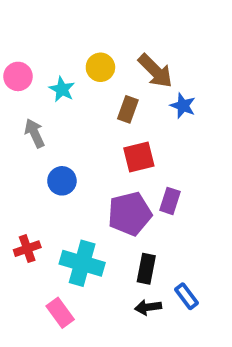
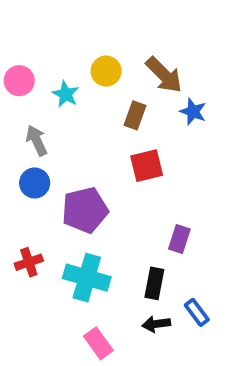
blue circle: (62, 181) -> (35, 183), moved
purple rectangle: (170, 201) -> (179, 239), moved
purple pentagon: (130, 214) -> (85, 210), moved
pink rectangle: (60, 313) -> (98, 343), moved

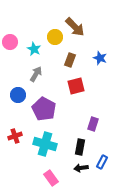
brown arrow: (164, 75) -> (75, 27), moved
gray arrow: (37, 141) -> (36, 74), moved, turned 56
purple pentagon: (85, 210) -> (44, 109), turned -30
blue rectangle: (197, 312) -> (102, 162), turned 64

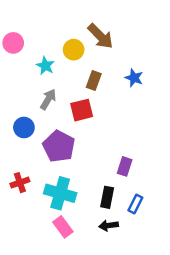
pink circle: (10, 42) -> (13, 43), moved
red square: (76, 86) -> (82, 110), moved
blue rectangle: (102, 162) -> (135, 204), moved
pink rectangle: (51, 178) -> (63, 227), moved

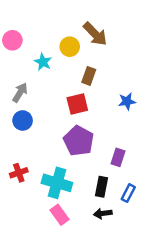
blue star: (134, 78) -> (127, 101), moved, turned -30
gray arrow: (48, 99) -> (20, 92), moved
purple pentagon: (59, 146) -> (79, 141), moved

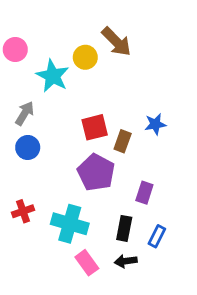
cyan star: (43, 62) -> (53, 76), size x1.5
brown rectangle: (89, 76) -> (123, 141), moved
pink rectangle: (59, 215) -> (87, 263), moved

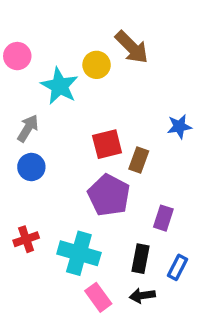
blue star: (155, 124) -> (179, 126), moved

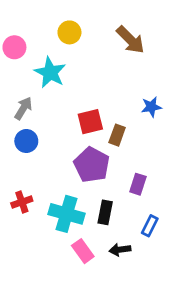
brown arrow: (132, 47) -> (130, 40), moved
yellow circle: (97, 65) -> (69, 32), moved
black rectangle: (141, 259) -> (105, 212), moved

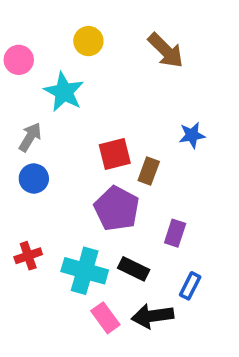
black rectangle: (105, 212) -> (134, 269), turned -75
black arrow: (120, 250) -> (152, 316), size x1.5

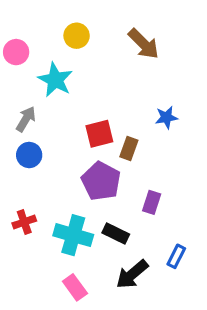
blue rectangle: (190, 286) -> (176, 256), moved
black arrow: (152, 316) -> (132, 274), turned -32
pink rectangle: (105, 318) -> (75, 287), moved

